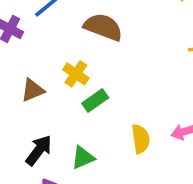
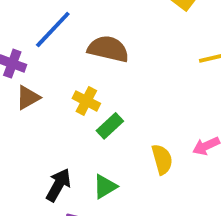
brown triangle: (33, 90) -> (28, 98), moved

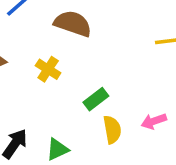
green rectangle: (110, 126) -> (96, 99), moved

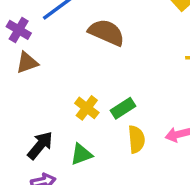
yellow cross: (48, 69) -> (87, 108), moved

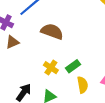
brown semicircle: (106, 32) -> (52, 31), moved

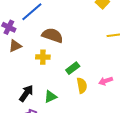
yellow cross: (51, 68) -> (43, 57), moved, turned -32

